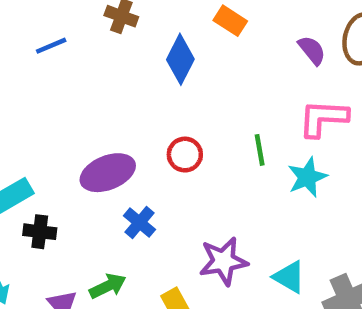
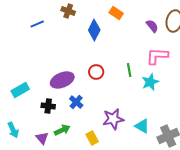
black cross: (40, 232) -> (48, 106), moved

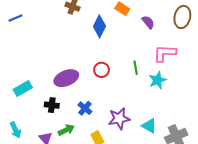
blue line: (37, 24) -> (15, 18), moved
purple semicircle: (152, 26) -> (148, 22), moved
blue cross: (76, 102) -> (85, 108), moved

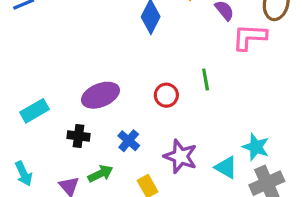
pink L-shape: (165, 53) -> (250, 37), moved
red circle: (102, 70) -> (166, 95), moved
cyan star: (157, 80) -> (256, 147), moved, turned -30
purple star: (119, 119) -> (180, 156), turned 30

